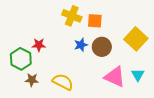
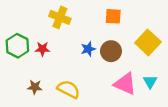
yellow cross: (72, 16) -> (60, 17), moved
orange square: (95, 21) -> (113, 16), moved
green hexagon: (21, 59) -> (17, 46), moved

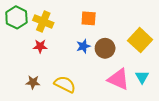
orange square: (113, 16) -> (89, 18), moved
yellow cross: (60, 17) -> (43, 22), moved
green hexagon: (17, 46) -> (16, 17), moved

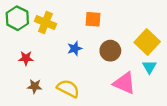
red star: (40, 46) -> (26, 58), moved
blue star: (83, 46) -> (75, 48), moved
cyan triangle: (142, 77) -> (149, 67), moved

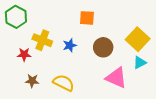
yellow cross: (45, 23) -> (42, 40), moved
cyan triangle: (149, 67) -> (140, 63), turned 32

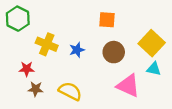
orange square: (87, 18) -> (107, 20), moved
red star: (24, 54) -> (27, 69), moved
cyan triangle: (140, 63) -> (154, 69), turned 40

